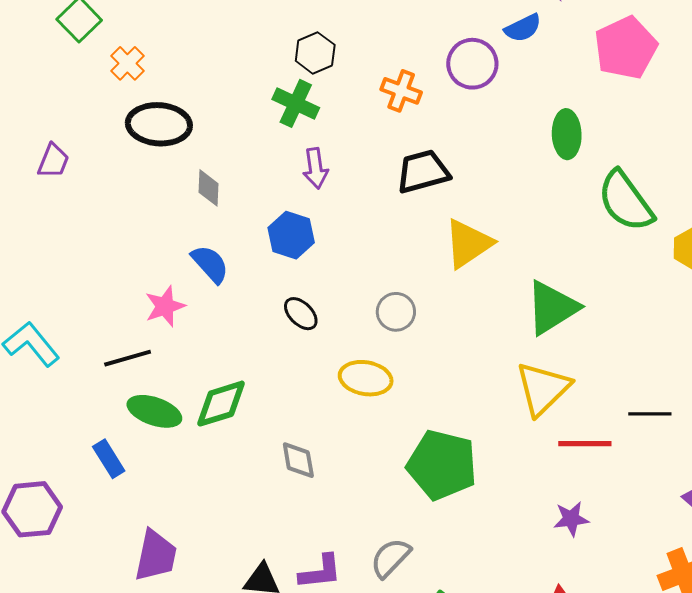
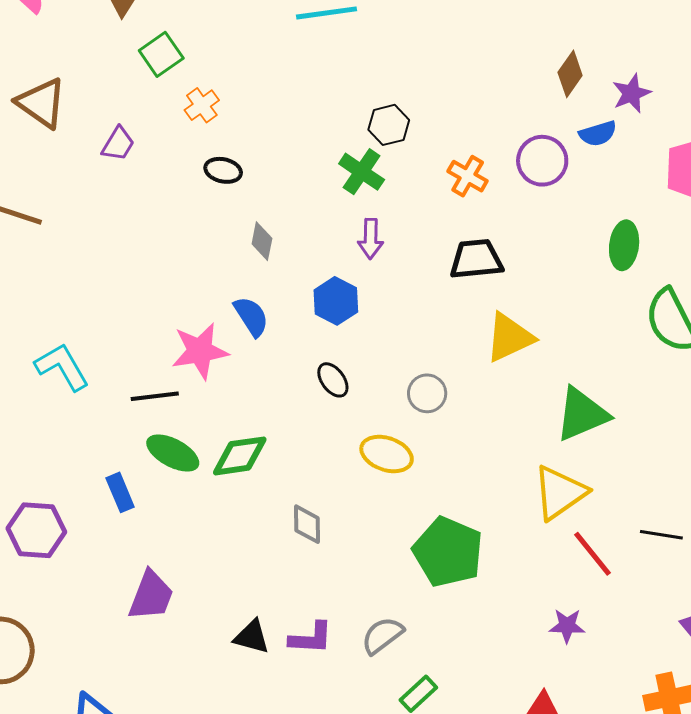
black ellipse: (159, 124) -> (223, 170), size x0.6
purple trapezoid: (53, 161) -> (118, 144), moved
pink star: (165, 306) -> (200, 351), size x1.4
red line: (585, 444) -> (592, 554), turned 42

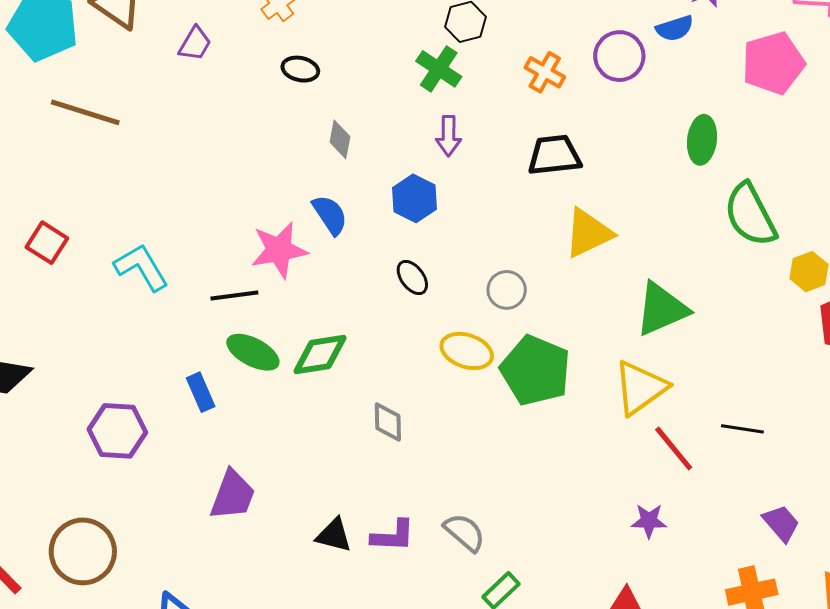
green pentagon: (448, 552) -> (535, 370), moved
gray semicircle: (382, 635) -> (464, 532), turned 78

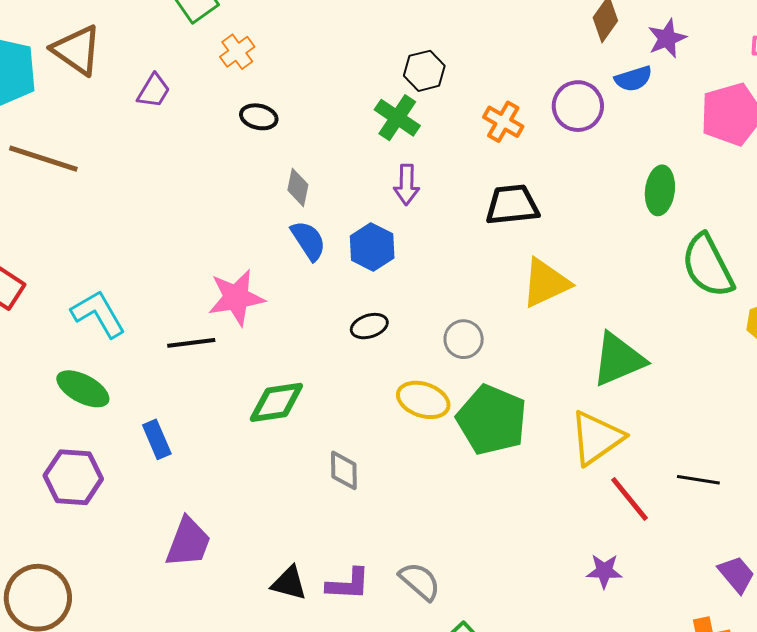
blue semicircle: (330, 215) -> (308, 241), moved
black ellipse: (412, 277) -> (369, 326), turned -72
green ellipse: (253, 352) -> (83, 389), moved

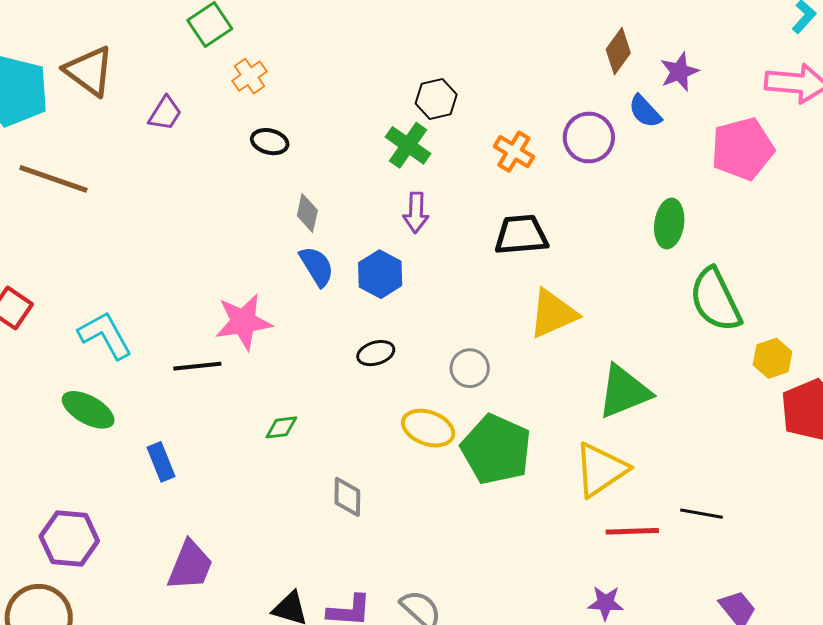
blue semicircle: (633, 79) -> (645, 111), turned 63
green diamond: (276, 402) -> (281, 427), size x0.6
purple hexagon: (73, 477) -> (69, 539), moved
red line: (629, 499) -> (632, 531), turned -54

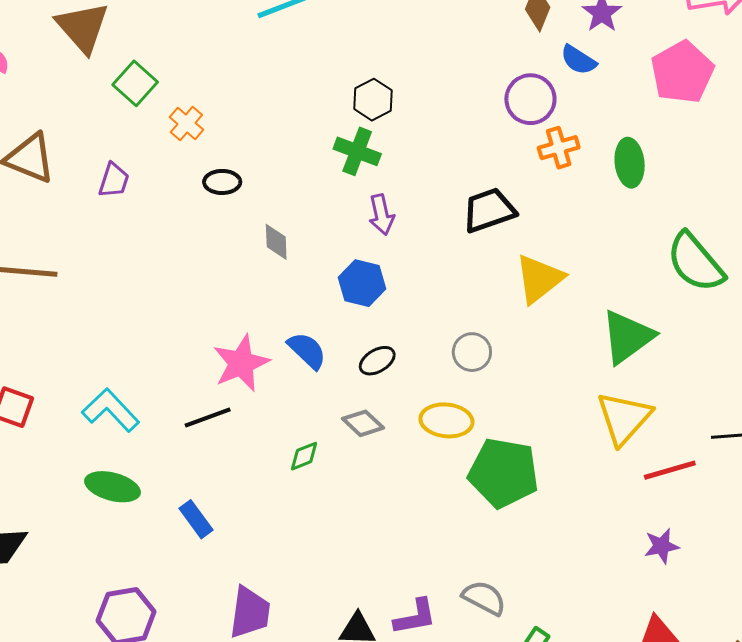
orange cross: (514, 152) -> (559, 148), moved, turned -33
blue semicircle: (317, 266) -> (307, 351), moved
green semicircle: (715, 300) -> (695, 262), moved
green pentagon: (496, 449) -> (504, 473), moved
gray diamond: (347, 497) -> (363, 423), moved, turned -33

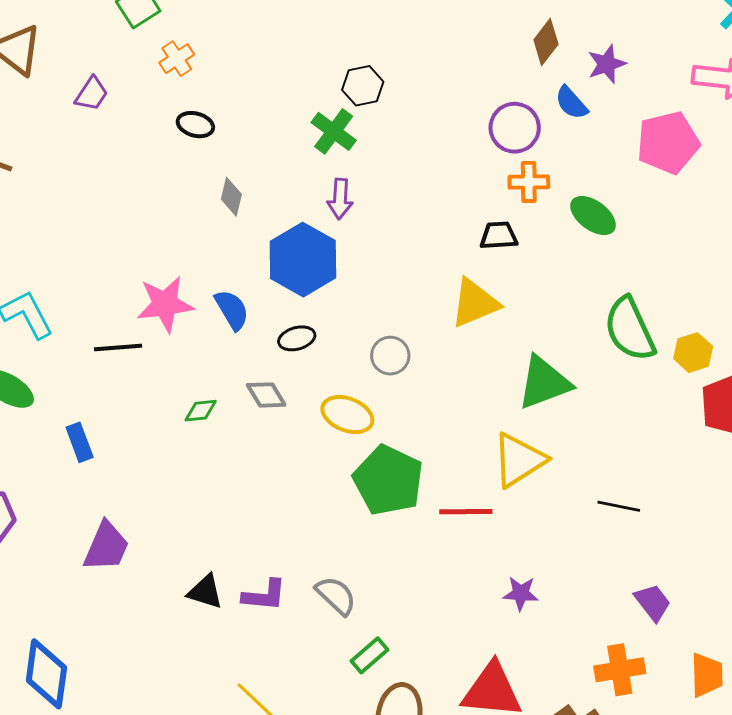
green ellipse: (630, 163) -> (593, 216), turned -63
black trapezoid: (489, 210) -> (499, 236), moved, size x0.7
blue hexagon: (362, 283) -> (303, 260), size x1.5
red line: (670, 470) -> (466, 512), moved

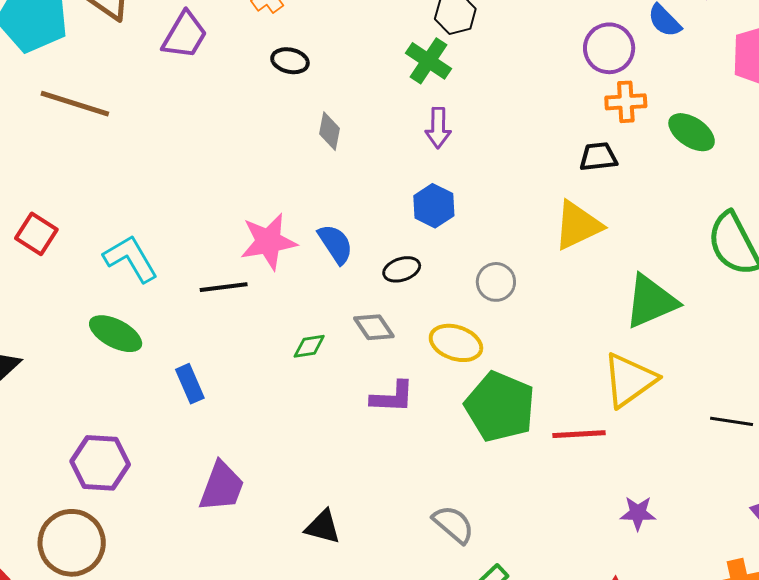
purple trapezoid: (91, 94) -> (185, 35), size x1.4
blue hexagon: (303, 260) -> (434, 206), moved, size x0.6
purple L-shape: (264, 595) -> (392, 397), moved

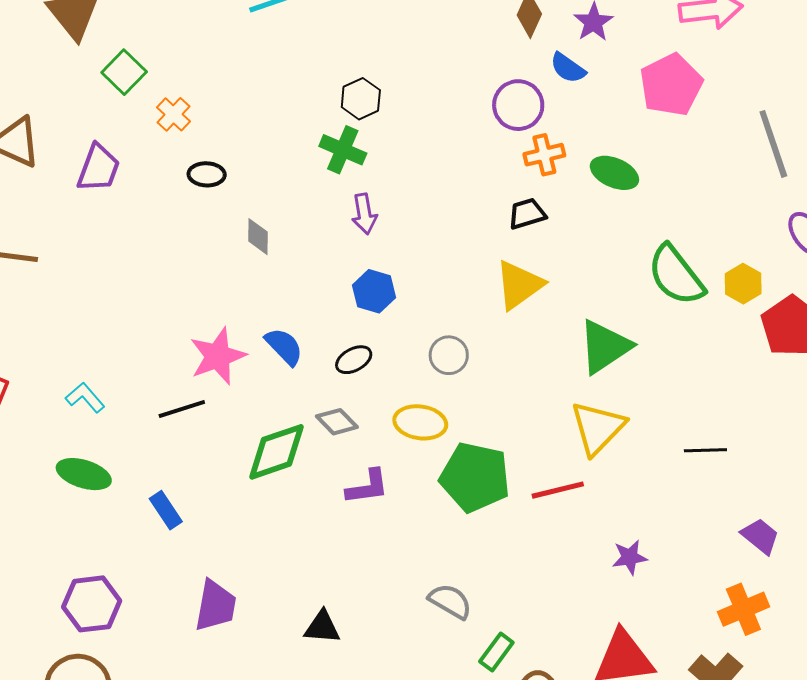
cyan L-shape: (131, 259) -> (85, 398), size x0.7
green diamond: (309, 346) -> (276, 452), size x2.0

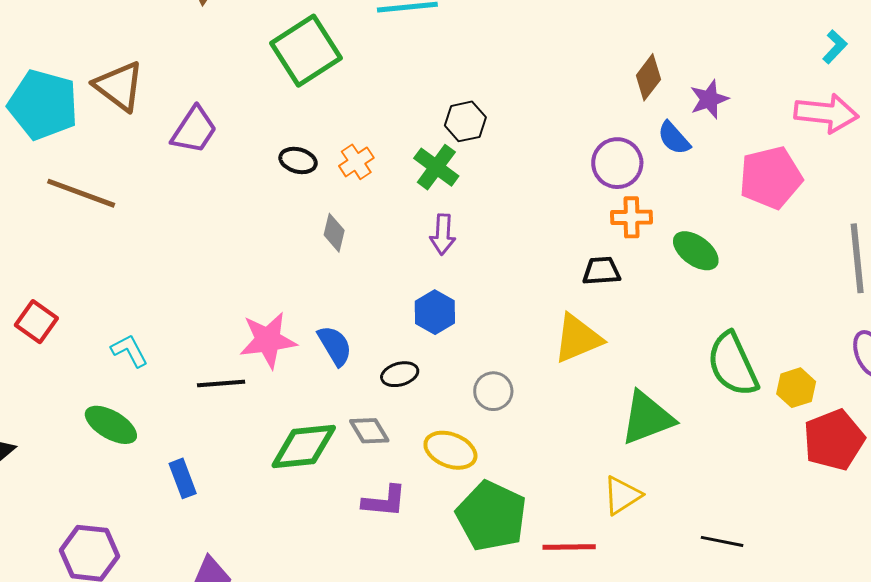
green square: (124, 72) -> (306, 51), moved, size x1.6
orange cross: (173, 114) -> (356, 162), moved
yellow triangle: (598, 428) -> (622, 495), size x0.7

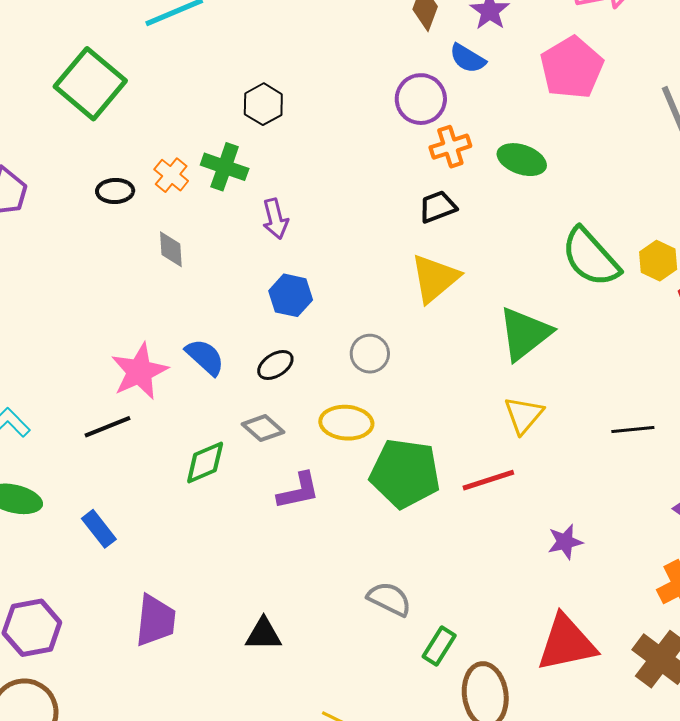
green cross: (436, 167) -> (225, 167), moved
green diamond: (304, 447) -> (205, 463), size x0.7

